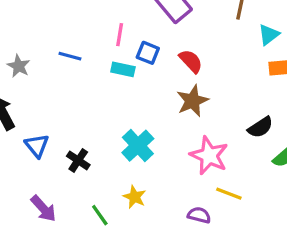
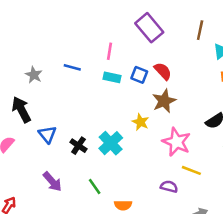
blue square: (148, 53) -> (139, 75), moved
cyan cross: (138, 146) -> (111, 143), moved
yellow star: (135, 197) -> (140, 122), moved

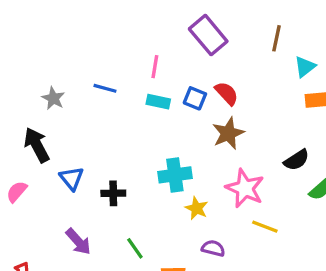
yellow star: (140, 122) -> (197, 208), moved
cyan cross: (111, 143) -> (175, 175), moved, turned 35
black cross: (78, 146) -> (113, 193), turned -35
purple semicircle: (169, 187) -> (213, 248), moved

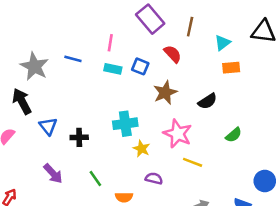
brown line: (277, 38) -> (190, 27), moved
red semicircle: (227, 93) -> (173, 54), moved
gray star: (53, 98) -> (34, 66), size x1.6
black semicircle: (297, 160) -> (207, 101), moved

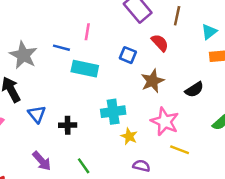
pink line: (110, 43) -> (87, 32), moved
cyan rectangle: (113, 69) -> (85, 69), moved, size x1.5

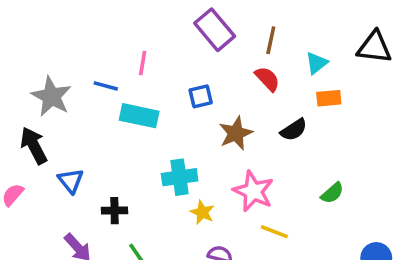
red semicircle: (160, 43) -> (267, 79), moved
blue square: (128, 55) -> (201, 96), turned -35
black semicircle: (194, 90) -> (294, 130), moved
black cross: (68, 125) -> (115, 211), moved

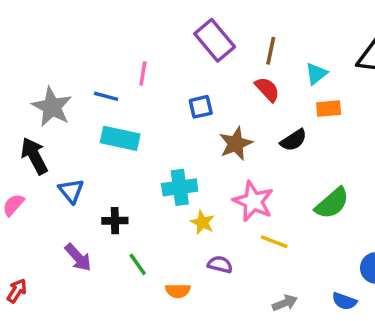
cyan rectangle: (139, 116) -> (120, 138), moved
green semicircle: (332, 193) -> (332, 203), size x1.5

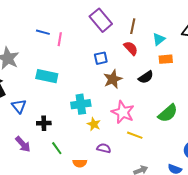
blue line: (106, 96) -> (43, 32), moved
blue square: (201, 107) -> (101, 58), moved

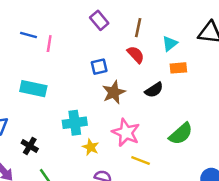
purple rectangle: (101, 20) -> (99, 20), size x0.7
black cross: (44, 123) -> (30, 146), turned 32

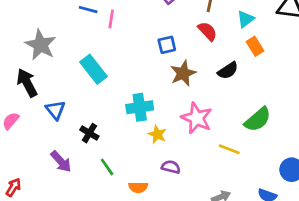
orange rectangle: (178, 68) -> (255, 46), turned 63
cyan rectangle: (33, 89) -> (94, 69), turned 40
yellow line: (141, 161) -> (229, 149), moved

